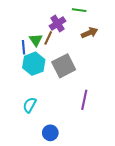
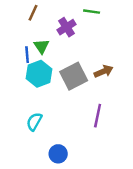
brown arrow: (89, 33) -> (104, 71), moved
brown line: (48, 38) -> (33, 13), moved

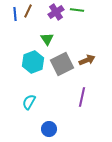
purple cross: (66, 27) -> (56, 12), moved
green triangle: (41, 46) -> (47, 39), moved
blue line: (27, 55) -> (15, 14), moved

